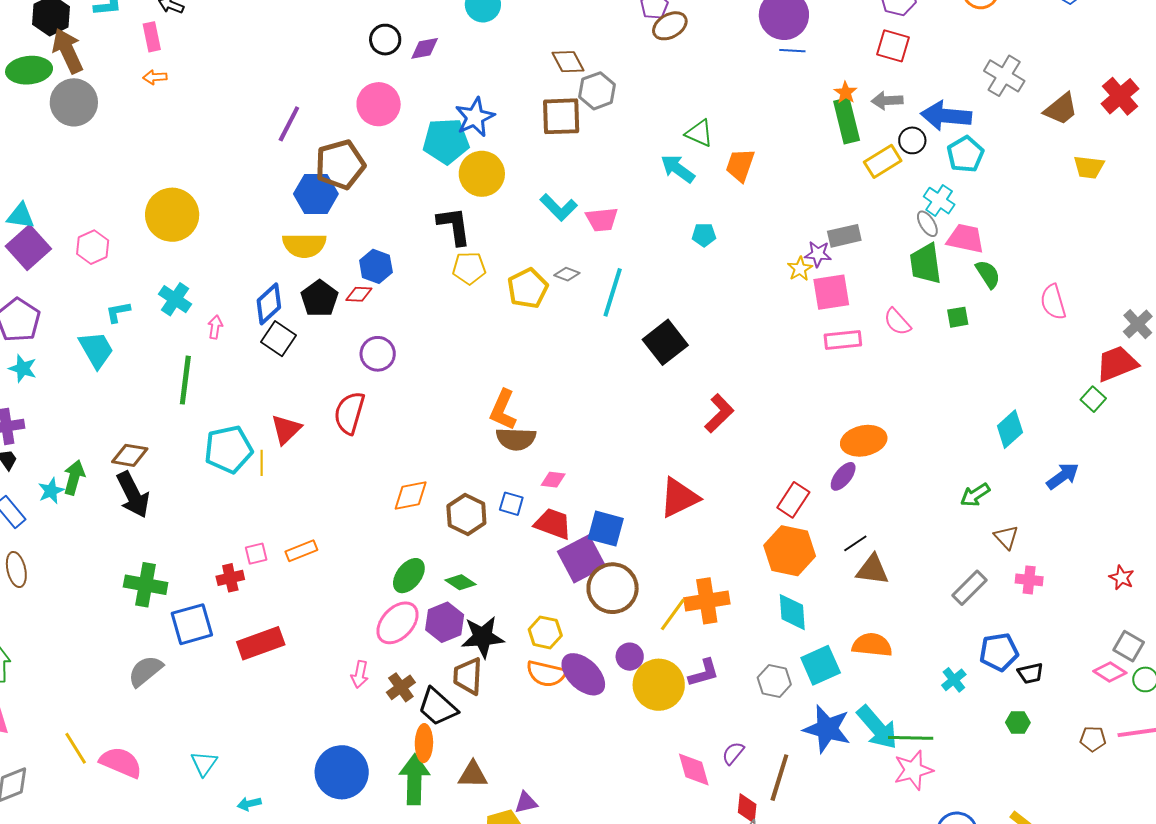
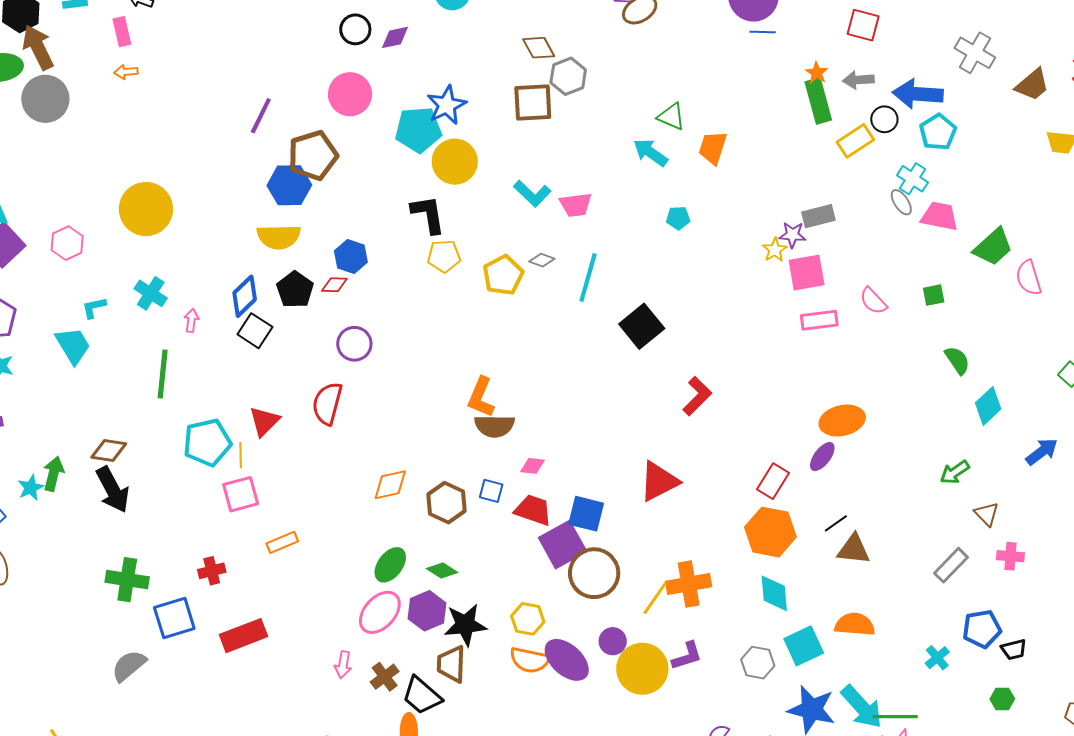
green trapezoid: (926, 264) -> (993, 247), moved, turned -123
green semicircle: (988, 274) -> (957, 360), moved
pink square: (256, 554) -> (241, 494), moved, size x1.6

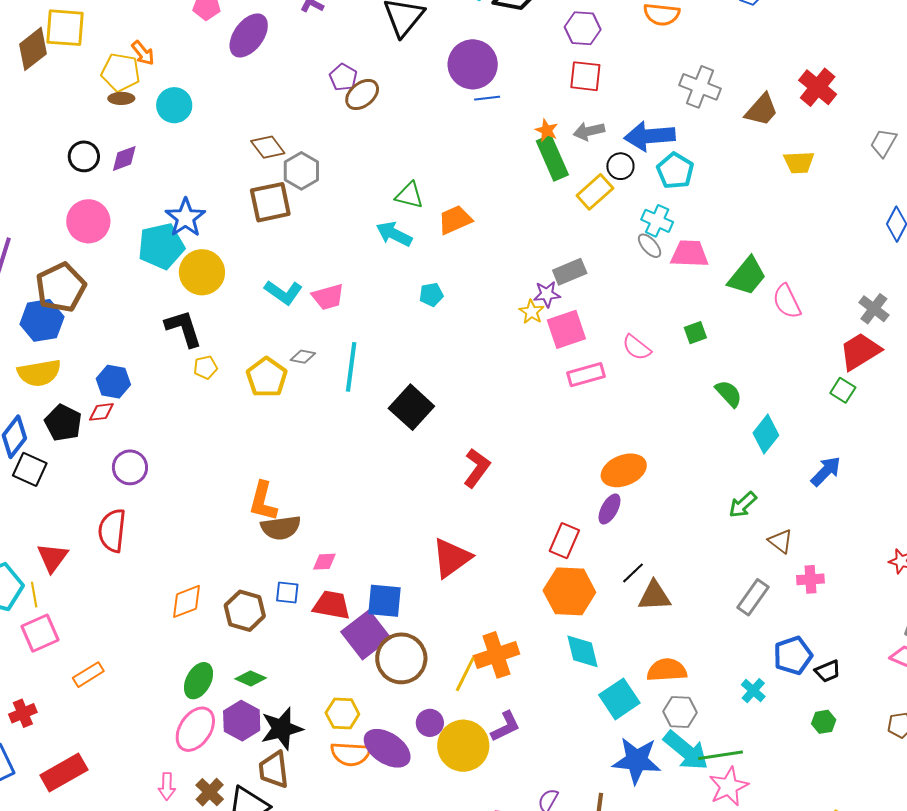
orange trapezoid: (713, 148) -> (455, 220), turned 57
yellow pentagon: (444, 256) -> (205, 367), size x0.7
gray hexagon: (758, 663) -> (680, 712), moved

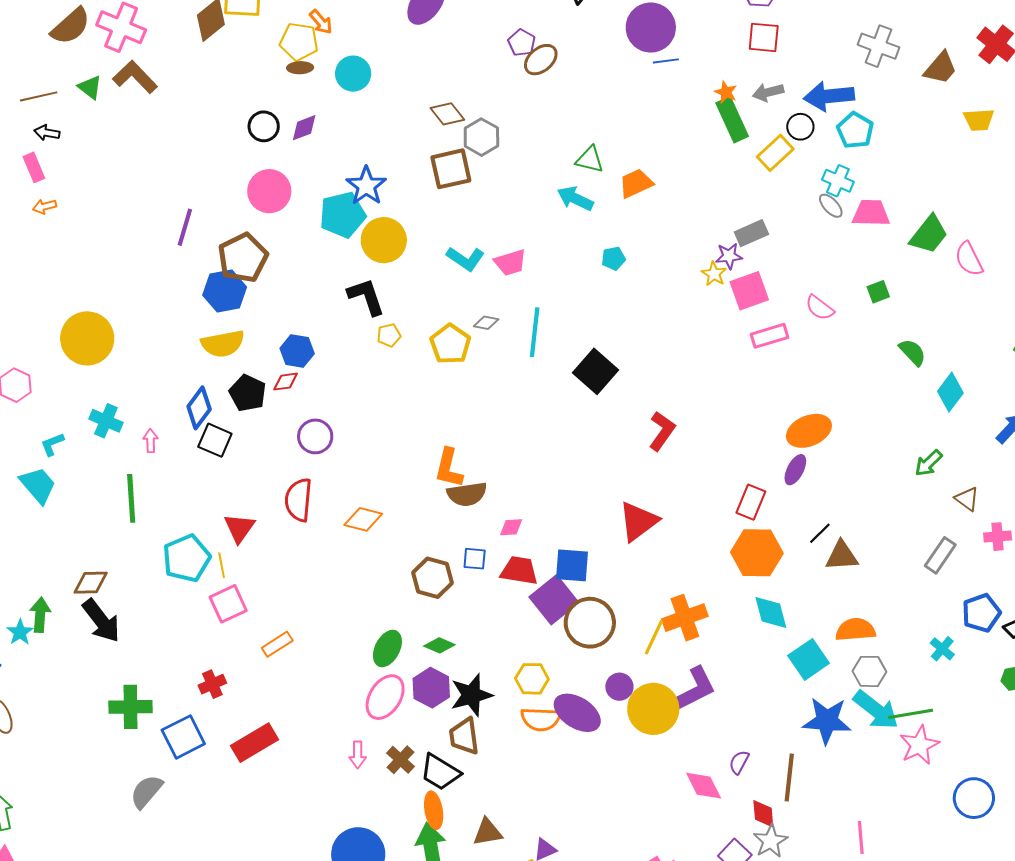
orange diamond: (187, 601) -> (363, 519), moved, turned 36
purple L-shape: (506, 726) -> (695, 689), size x1.4

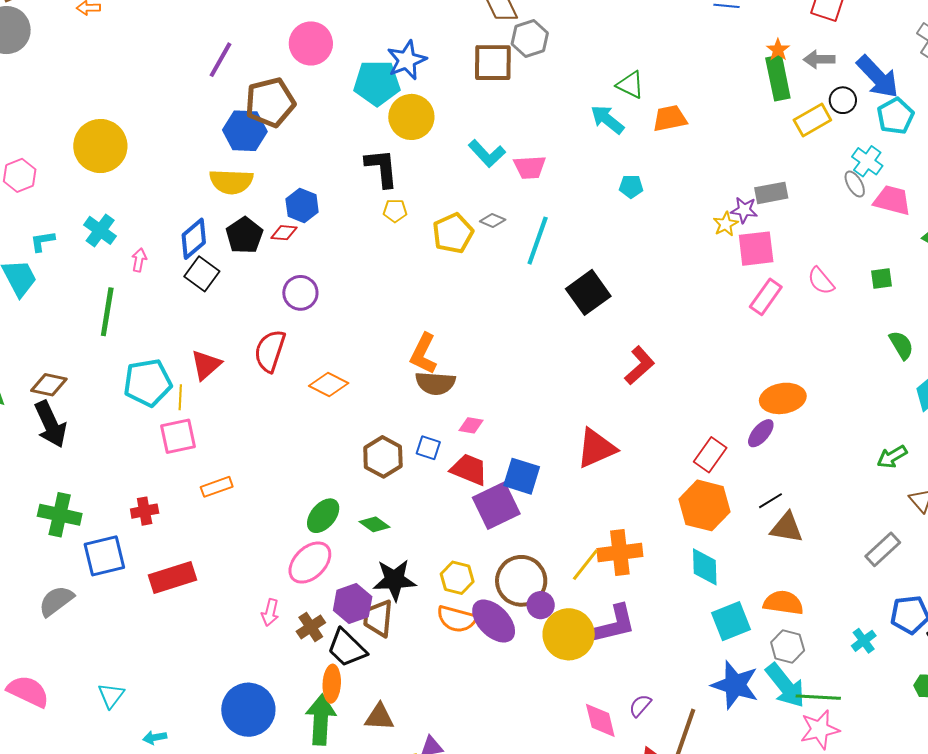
blue arrow: (829, 96) -> (878, 77), turned -141
pink rectangle: (770, 336) -> (766, 297), turned -51
brown circle: (590, 623) -> (521, 581), moved
purple hexagon: (431, 688) -> (353, 603), moved

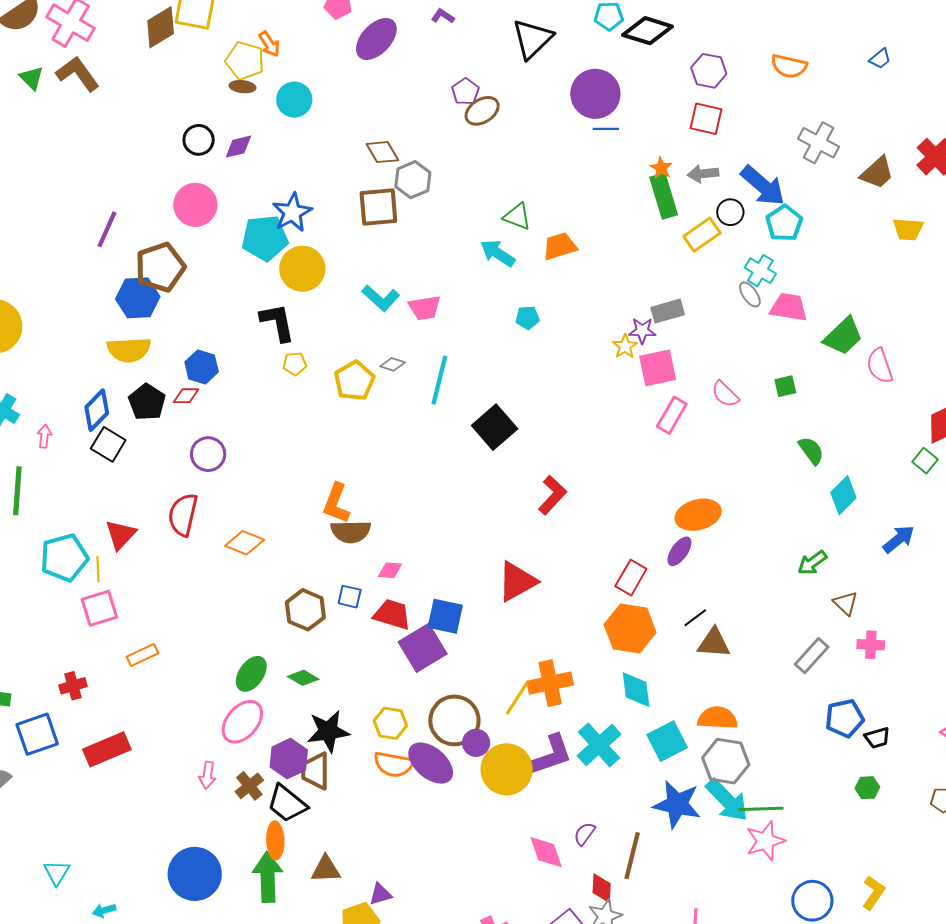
cyan cross: (864, 641) -> (599, 745), moved, size x1.8
gray hexagon: (788, 646) -> (726, 761), size x1.4

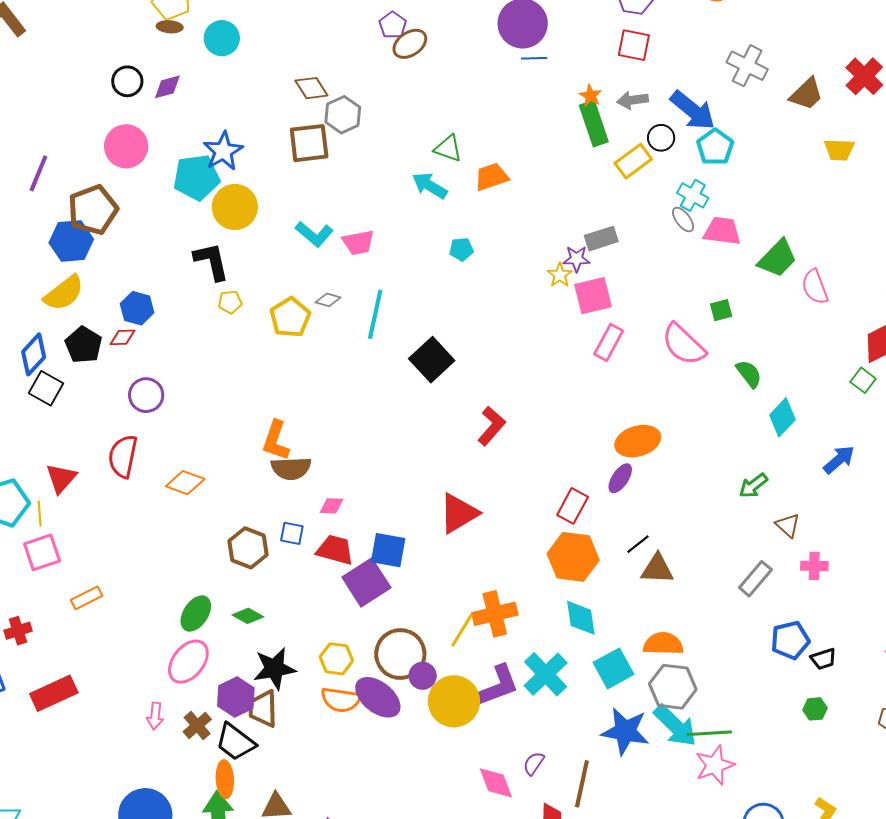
yellow semicircle: (129, 350) -> (64, 293), turned -33
pink semicircle: (725, 394) -> (684, 345), moved, size x1.6

